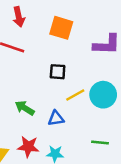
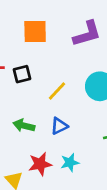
black square: (58, 72) -> (22, 74), moved
yellow line: (75, 95) -> (57, 91), moved

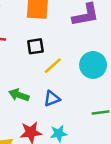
black square: (22, 74) -> (35, 46), moved

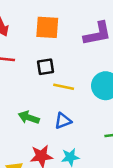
yellow line: (53, 66) -> (64, 87), turned 54

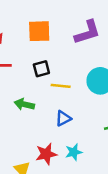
green arrow: (29, 118) -> (24, 104), moved

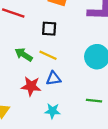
yellow line: (61, 86) -> (48, 55), moved
red star: (46, 154) -> (31, 86), moved

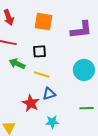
green arrow: (24, 55) -> (17, 64), moved
red star: (31, 86) -> (31, 103), turned 30

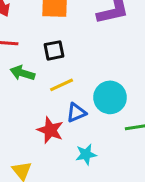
cyan circle: (84, 70) -> (110, 97), moved
yellow line: (42, 75) -> (62, 85), turned -35

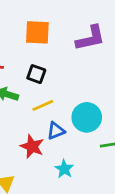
black square: (54, 50) -> (36, 74), turned 30
cyan star: (86, 154) -> (64, 169), turned -30

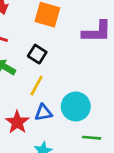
yellow line: (43, 105) -> (37, 85), turned -50

